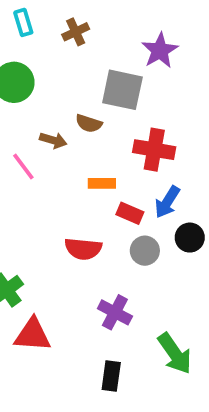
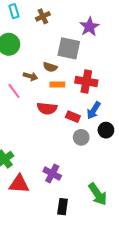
orange rectangle: (102, 183) -> (57, 85), moved
red semicircle: (83, 249) -> (47, 108), moved
purple cross: (115, 312) -> (52, 174), moved

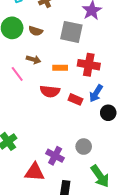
brown semicircle: (50, 67) -> (36, 31), moved
gray circle: (81, 137) -> (84, 147), moved
red triangle: (19, 184) -> (35, 172), moved

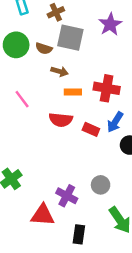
gray square: (71, 32) -> (70, 38), moved
brown arrow: (34, 60) -> (60, 71), moved

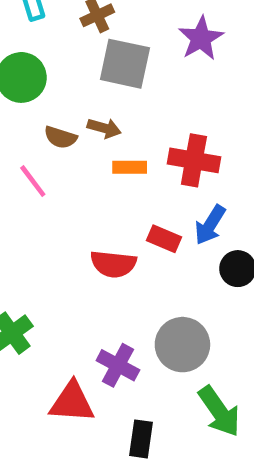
brown semicircle: (44, 48) -> (60, 137), moved
red semicircle: (61, 120) -> (113, 264), moved
gray circle: (101, 185) -> (182, 345), size x1.5

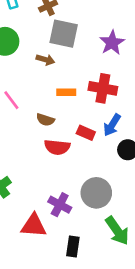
purple star: (201, 38) -> (112, 43), moved
brown arrow: (104, 128) -> (45, 60), moved
brown semicircle: (60, 137) -> (45, 120), moved

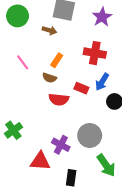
orange rectangle: (66, 92) -> (57, 60), moved, turned -56

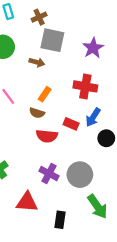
purple cross: (61, 145) -> (49, 173), moved

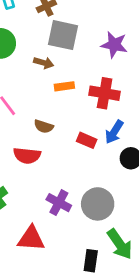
purple star: (93, 48) -> (114, 45), turned -30
orange rectangle: (45, 94) -> (64, 86), moved, turned 48
red semicircle: (47, 136) -> (27, 156), moved
black rectangle: (60, 220) -> (91, 261), moved

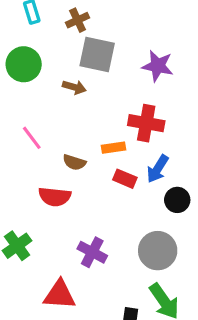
orange rectangle: (64, 86) -> (113, 148), moved
gray circle: (98, 204) -> (158, 251), moved

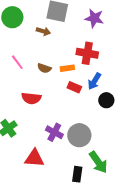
brown semicircle: (74, 162) -> (44, 68), moved
gray circle: (158, 251) -> (79, 135), moved

